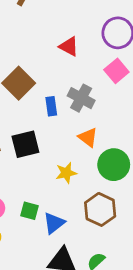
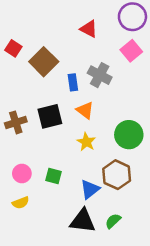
orange triangle: (88, 137) -> (85, 110), moved
yellow star: (66, 173) -> (86, 142), turned -30
blue triangle: (54, 223) -> (90, 189), moved

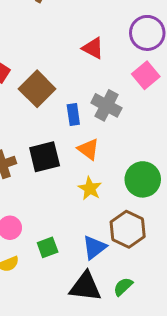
green square: (53, 176) -> (48, 247), moved, turned -35

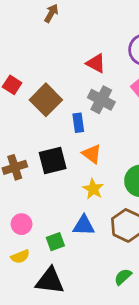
gray cross: (106, 105) -> (101, 100), moved
blue triangle: (94, 247) -> (84, 225), moved, turned 40
black triangle: (85, 287) -> (50, 281), moved

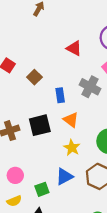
brown square: (46, 100) -> (34, 77), size x0.6
gray cross: (101, 100) -> (90, 87), moved
blue triangle: (84, 225) -> (64, 176), turned -30

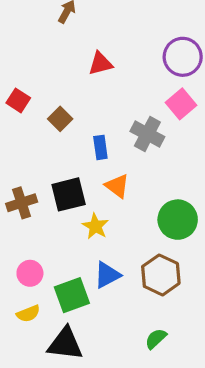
red triangle: (74, 48) -> (100, 64), moved, turned -42
yellow star: (72, 148) -> (95, 226), moved
green square: (42, 189) -> (72, 295), size x1.5

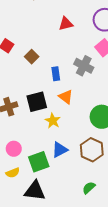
red triangle: (100, 64) -> (66, 24), moved

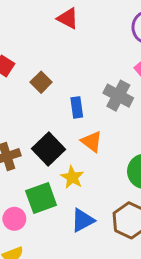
red triangle: (66, 24) -> (68, 18), moved, turned 42
black square: (37, 102) -> (48, 149), turned -30
green square: (39, 162) -> (41, 198), moved

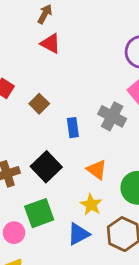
red triangle: (68, 18) -> (50, 43), moved
orange triangle: (92, 142) -> (97, 170), moved
yellow star: (72, 177) -> (91, 205), moved

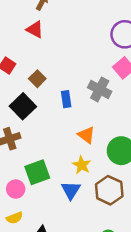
red triangle: (50, 43) -> (35, 30), moved
black square: (46, 167) -> (23, 106), moved
blue triangle: (78, 234) -> (71, 190), turned -30

